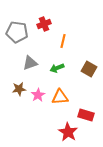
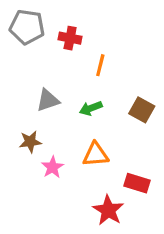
red cross: (44, 24) -> (70, 38), turned 32
gray pentagon: (17, 32) -> (27, 27), moved
pink star: (38, 95) -> (53, 167), moved

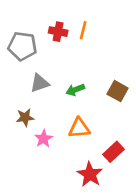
gray pentagon: (27, 27) -> (22, 46), moved
orange line: (100, 65) -> (83, 30), moved
red rectangle: (137, 183) -> (114, 152), turned -60

